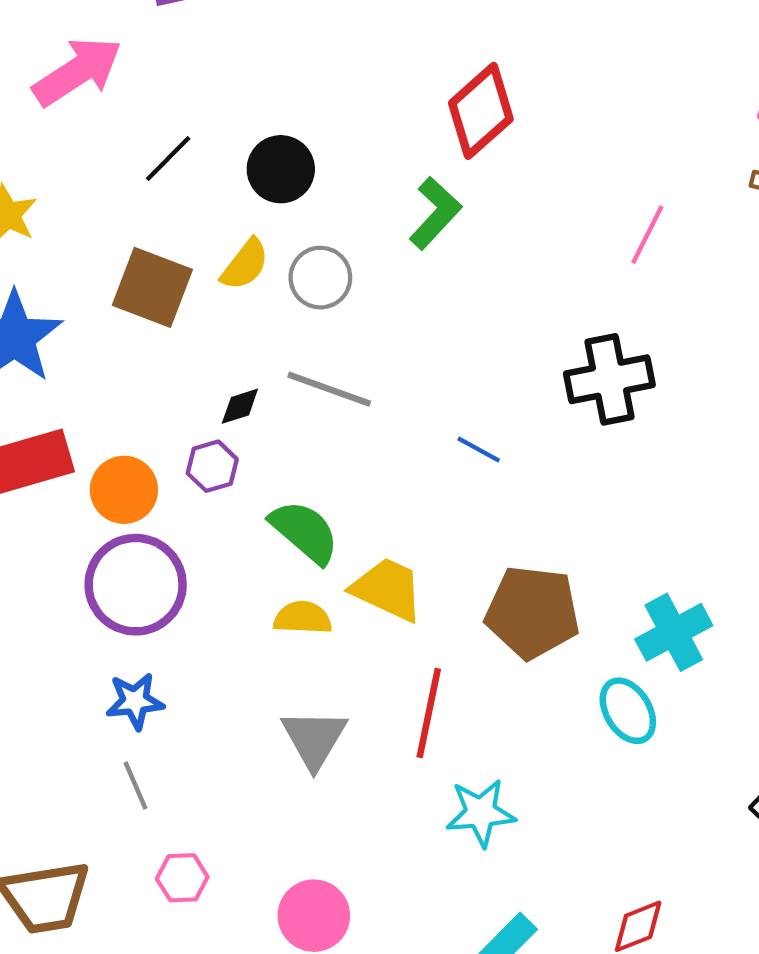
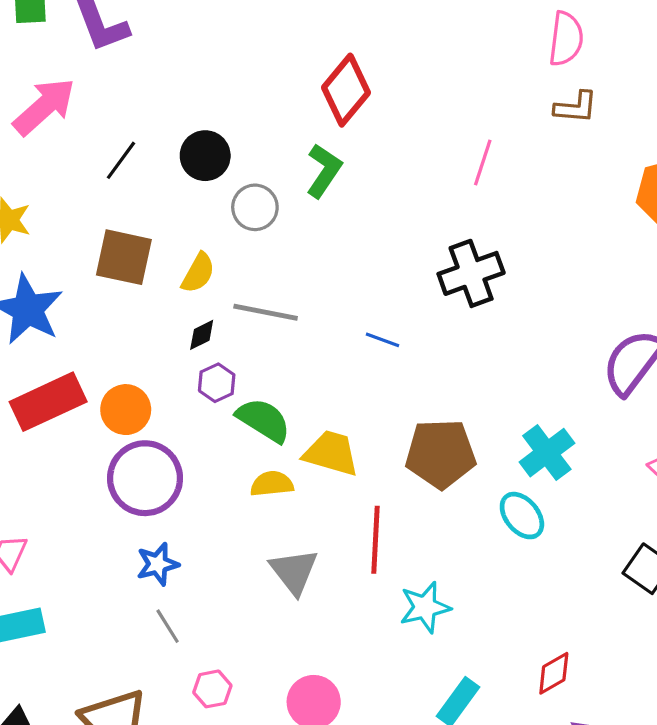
yellow semicircle: (245, 265) -> (198, 273), moved
gray circle: (320, 278) -> (255, 207), moved
purple hexagon: (212, 466) -> (217, 383), moved

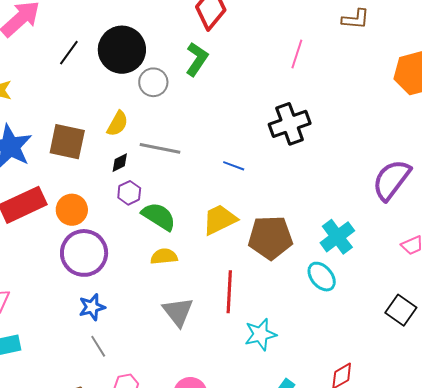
black circle: (205, 156) -> (122, 50), size x1.5
brown square: (124, 257) -> (67, 142), moved
yellow trapezoid: (331, 453) -> (220, 220), moved, turned -42

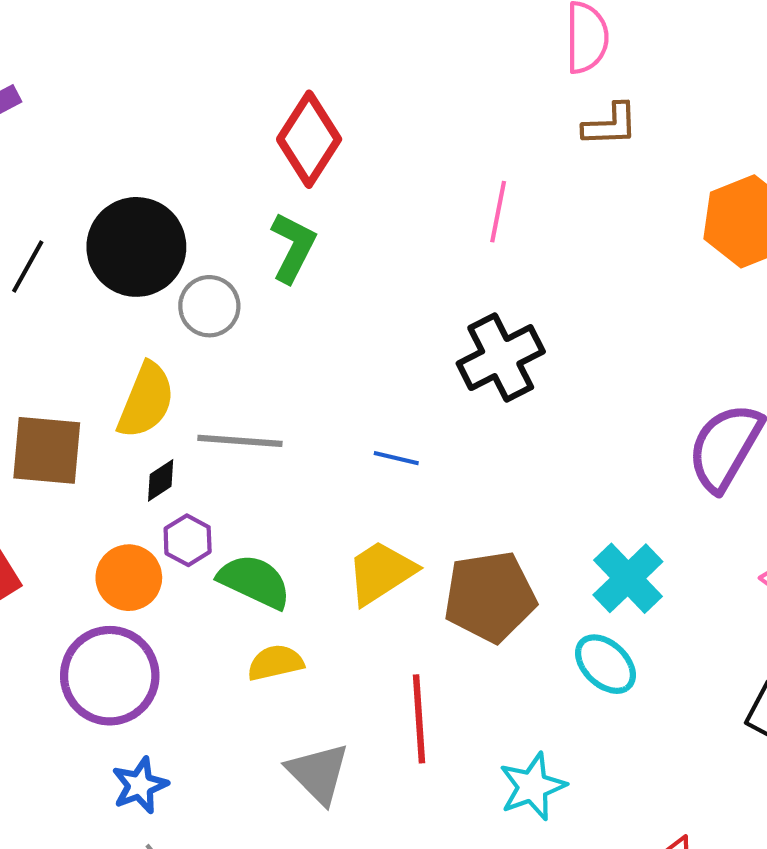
yellow semicircle: (117, 124) -> (146, 400), size x1.4
orange circle: (72, 210) -> (129, 578), moved
cyan star: (260, 334) -> (533, 786), moved

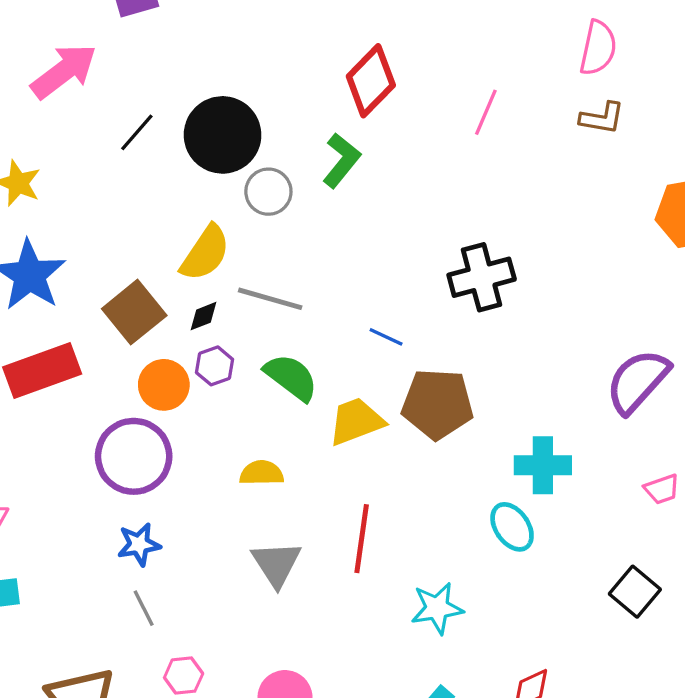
pink line: (498, 212) -> (486, 112), moved
brown square: (47, 450) -> (134, 312), moved, turned 34
cyan cross: (628, 578) -> (543, 465), turned 32
green semicircle: (254, 581) -> (291, 377), moved
brown pentagon: (490, 597) -> (437, 404), moved

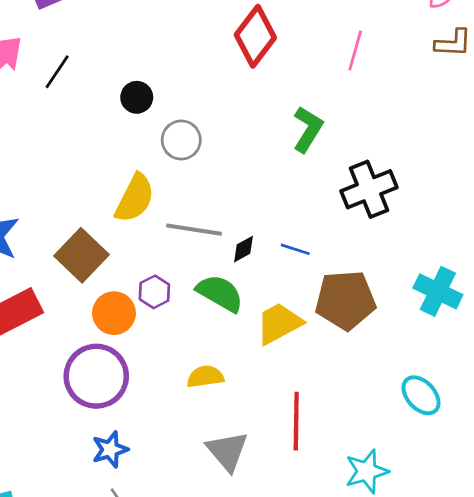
black line: (137, 132) -> (57, 72), moved
black circle: (223, 135) -> (137, 97), size x0.5
green L-shape: (341, 160) -> (308, 129), moved
black diamond: (203, 316) -> (243, 249), moved
cyan cross: (543, 465) -> (438, 291), moved, turned 33

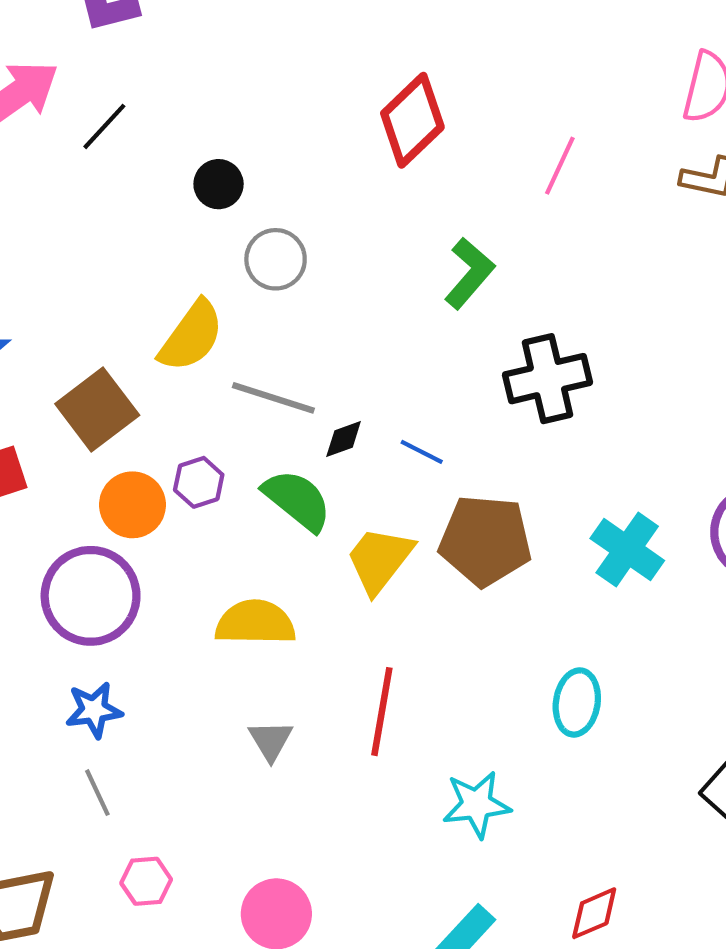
yellow trapezoid: (279, 323) -> (380, 560), turned -33
yellow semicircle: (205, 377) -> (255, 623), size x1.4
cyan ellipse: (421, 395) -> (577, 702), turned 42
gray triangle: (227, 451) -> (271, 740), size x0.7

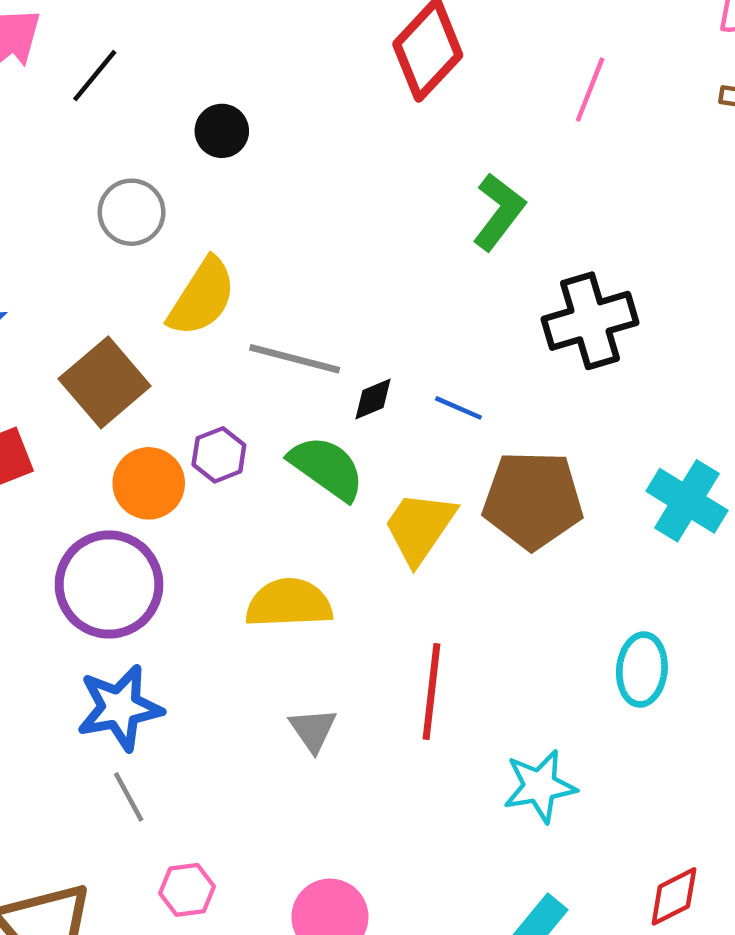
gray circle: (276, 259) -> (132, 212), moved
blue star: (94, 710) -> (120, 708), size x1.4

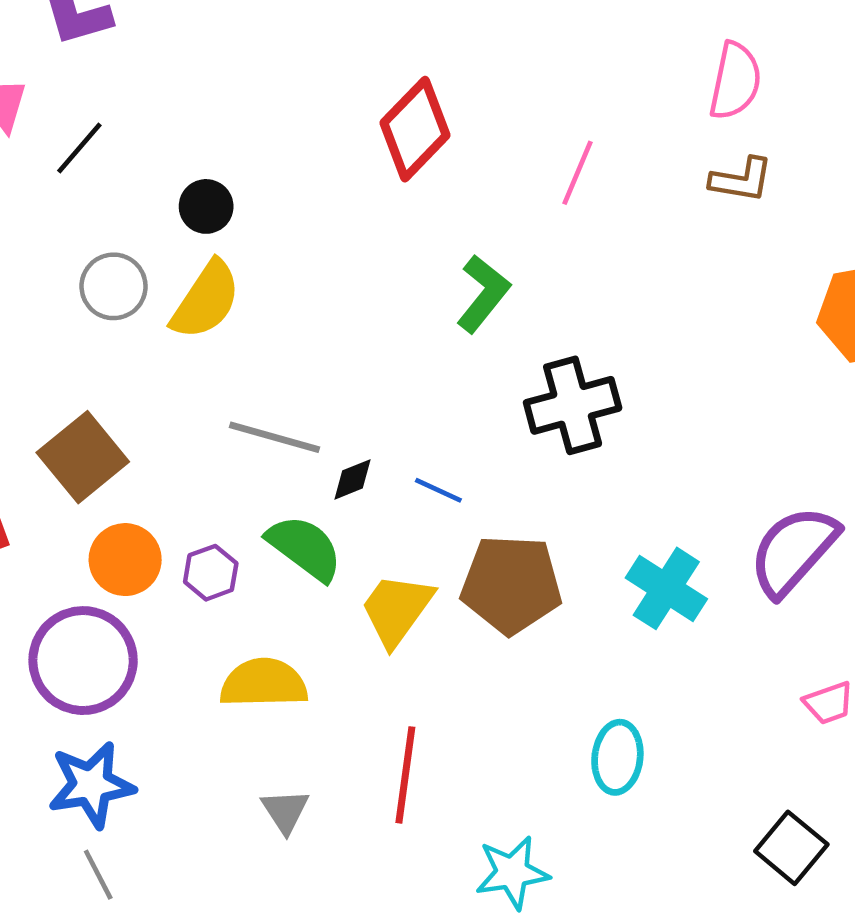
yellow semicircle: (202, 297) -> (206, 300), moved
purple hexagon: (219, 455) -> (211, 573), moved

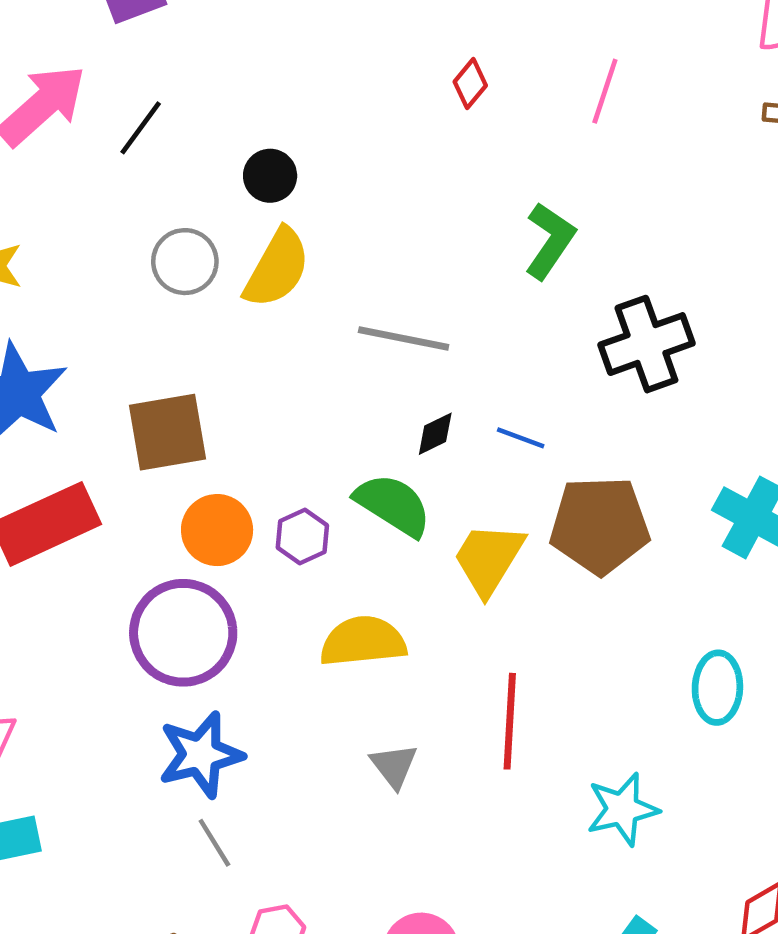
red diamond: (415, 129) -> (470, 84), size x0.5
pink line: (577, 173) -> (605, 91), moved
gray line: (274, 437) -> (404, 339), moved
brown square: (83, 457) -> (167, 432), turned 34

